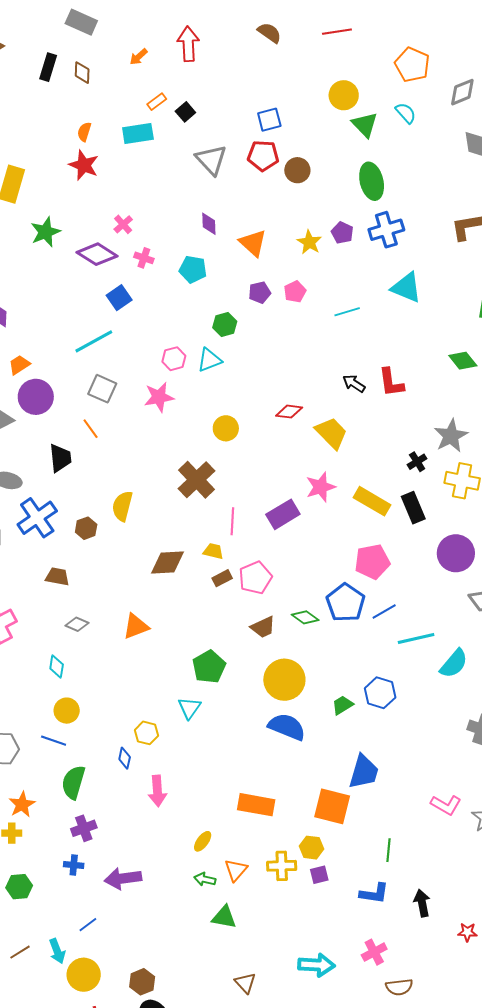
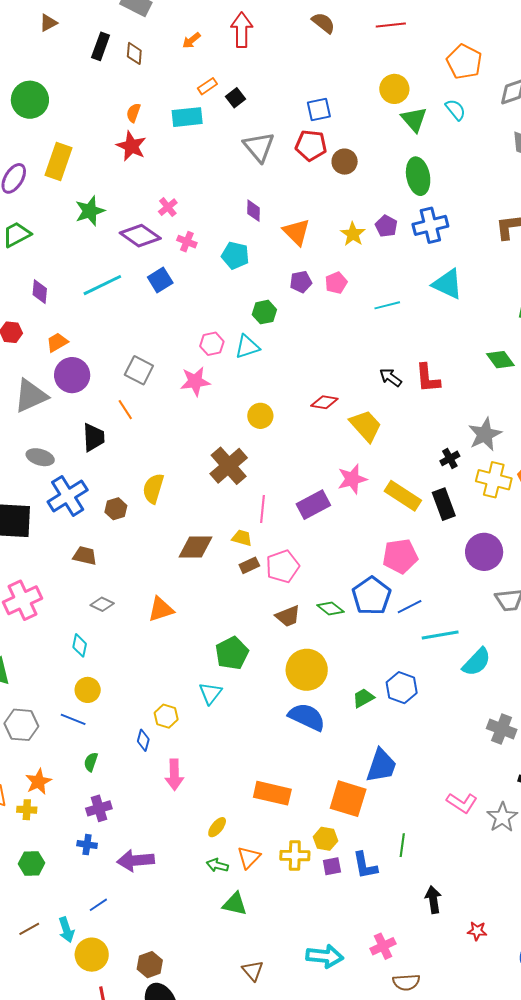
cyan line: (94, 341) -> (102, 285), moved
green semicircle: (73, 782) -> (91, 762), size x0.6
blue L-shape: (374, 893) -> (365, 865), moved, turned 68

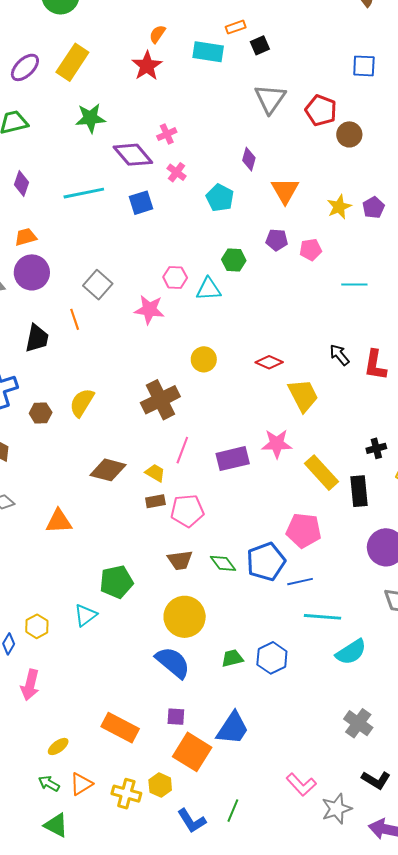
blue square: (319, 110) -> (364, 66), moved
blue L-shape: (365, 865) -> (192, 821), turned -36
purple square: (332, 866) -> (176, 717), moved

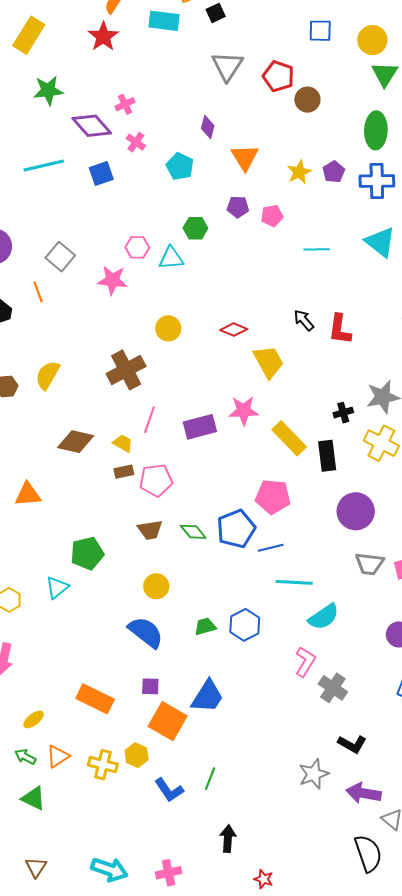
yellow circle: (185, 617) -> (156, 586), size x0.6
pink L-shape: (301, 785) -> (305, 662), moved, turned -104

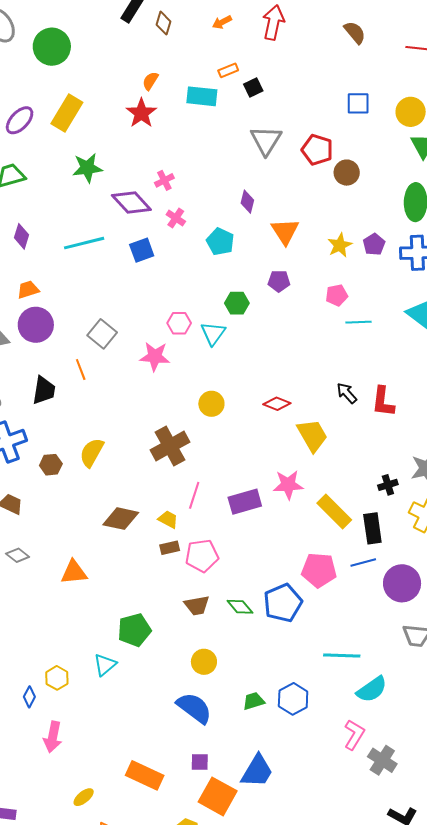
pink pentagon: (272, 216) -> (337, 295), moved
cyan triangle: (171, 258) -> (213, 333), turned -48
blue line: (271, 548) -> (363, 562), moved

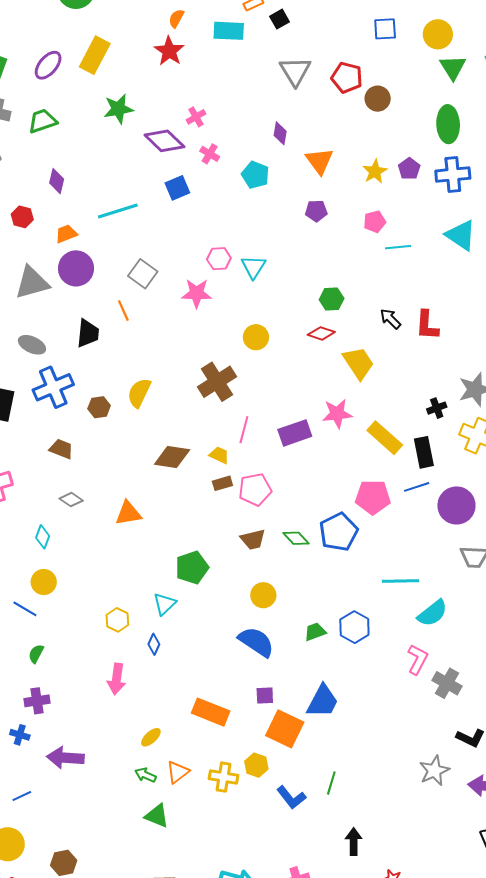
cyan line: (84, 243) -> (118, 211), moved
green hexagon: (237, 303) -> (332, 299), moved
blue diamond: (29, 697) -> (154, 644), moved

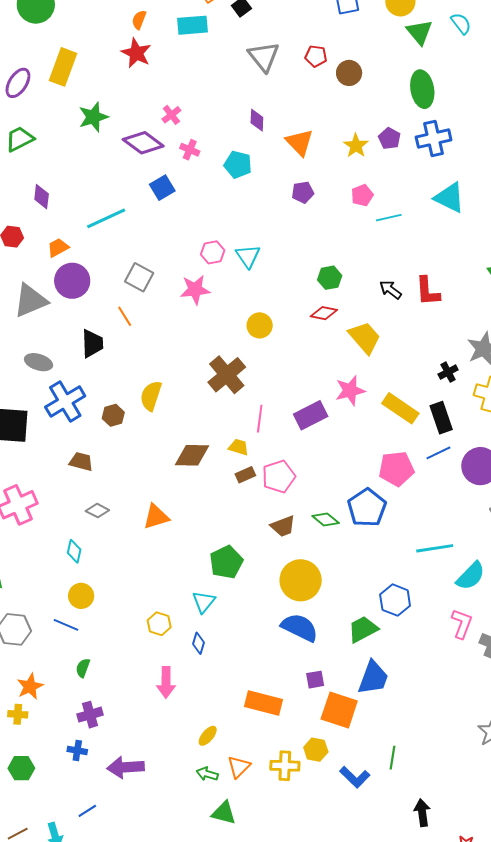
red pentagon: (347, 78) -> (316, 56), size x0.7
yellow circle: (263, 595) -> (301, 580), size x1.6
green trapezoid: (315, 632) -> (363, 629), moved, size x1.4

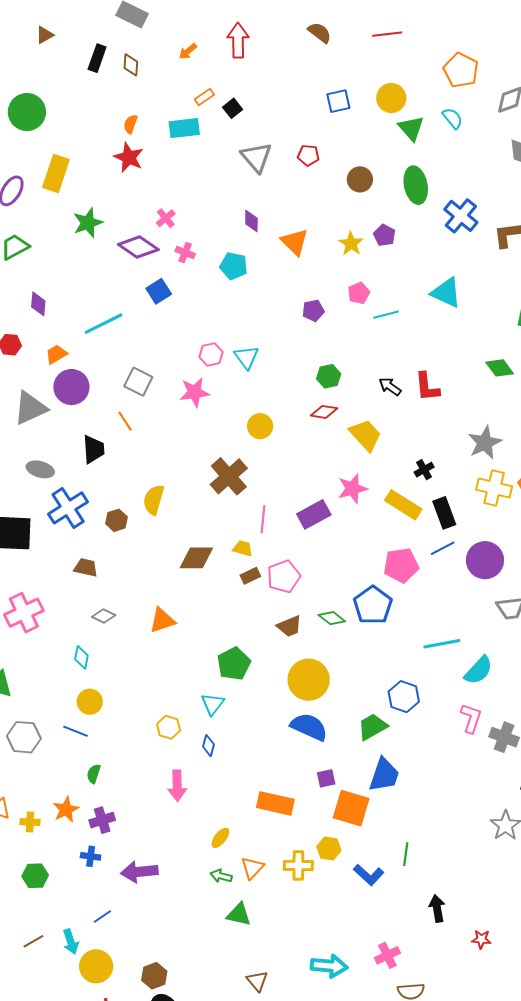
brown circle: (349, 73) -> (360, 179), moved
blue cross: (434, 138) -> (461, 216), moved, turned -36
purple pentagon: (303, 192) -> (313, 310), moved
black cross: (448, 372) -> (424, 470), moved
orange star: (30, 686) -> (66, 809), moved

